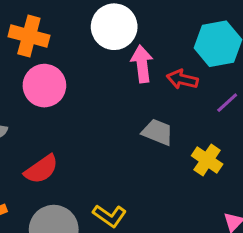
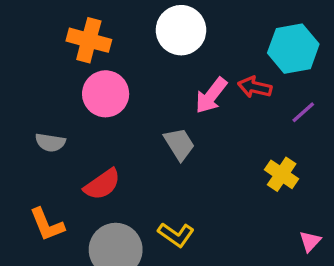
pink arrow: (142, 64) -> (211, 96), moved, turned -135
gray trapezoid: (158, 132) -> (179, 144), moved, turned 36

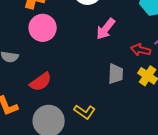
red arrow: (255, 87) -> (141, 50), moved
gray trapezoid: (179, 144) -> (116, 74), moved, turned 35

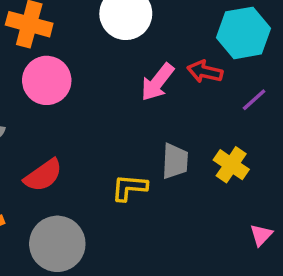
red arrow: (141, 50) -> (205, 72), moved
yellow L-shape: (85, 112) -> (129, 188), moved, turned 150

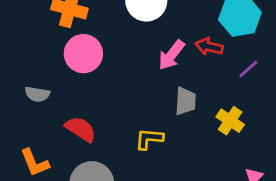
gray trapezoid: (175, 161) -> (185, 101), moved
red semicircle: (43, 175) -> (81, 129), turned -112

